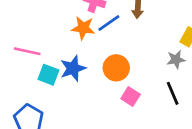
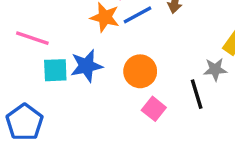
cyan square: (48, 75) -> (55, 70), turned -30
black line: (173, 93) -> (197, 94), moved

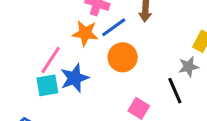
pink line: (32, 38) -> (51, 60), moved, turned -68
orange circle: (140, 71) -> (123, 57), moved

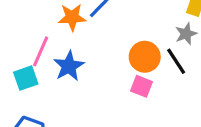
orange circle: (123, 57) -> (145, 57), moved
cyan square: (47, 85) -> (26, 78), moved

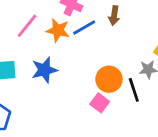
pink line: (41, 51) -> (27, 26), moved

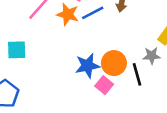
blue star: (44, 70) -> (87, 66), moved

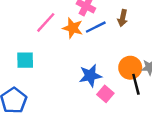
orange circle: (114, 63) -> (130, 68), moved

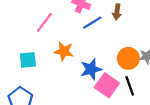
orange star: (73, 28) -> (64, 51), moved
black line: (136, 84) -> (130, 86), moved
pink square: (105, 94) -> (107, 85), size x1.5

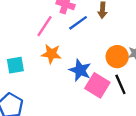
pink line: (44, 22) -> (45, 26), moved
blue star: (91, 69) -> (80, 70), turned -30

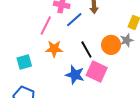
blue star: (80, 70) -> (75, 75), moved
black line: (120, 84) -> (86, 49), moved

